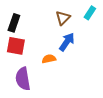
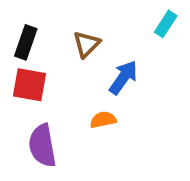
brown triangle: (63, 18) -> (87, 44), moved
orange semicircle: (49, 59) -> (103, 120), moved

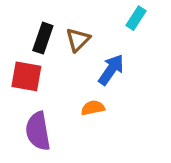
cyan rectangle: (166, 24) -> (136, 18), moved
black rectangle: (26, 42) -> (43, 38), moved

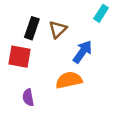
orange semicircle: (93, 108) -> (69, 80), size x1.5
purple semicircle: (38, 131) -> (28, 97), size x0.6

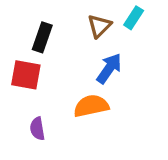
brown triangle: (58, 29) -> (99, 26), moved

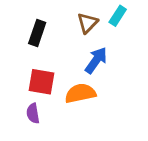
red square: (26, 75) -> (42, 82), moved

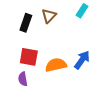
brown triangle: (87, 23) -> (49, 16), moved
blue arrow: (96, 60) -> (82, 60), moved

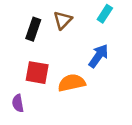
blue arrow: (82, 60) -> (98, 56), moved
purple semicircle: (23, 79) -> (18, 103), moved

